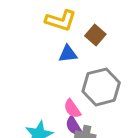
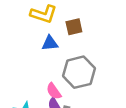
brown square: (95, 35) -> (74, 27), turned 36

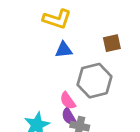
brown square: (74, 27) -> (112, 43), moved

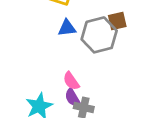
gray hexagon: (94, 81) -> (99, 35), moved

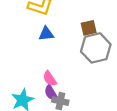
gray hexagon: (99, 35) -> (96, 48), moved

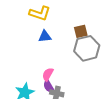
pink semicircle: (50, 79) -> (48, 74), turned 64

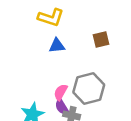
gray hexagon: (87, 48) -> (89, 88), moved

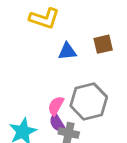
blue triangle: (57, 46) -> (67, 51), moved

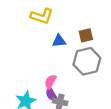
gray hexagon: (89, 101) -> (87, 61), moved

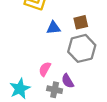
purple semicircle: (51, 94) -> (68, 81), moved

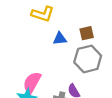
pink semicircle: (45, 69) -> (32, 83), moved, size x1.5

